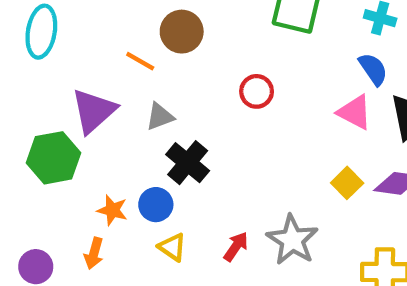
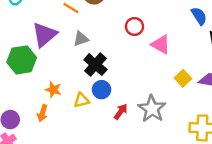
pink triangle: (355, 112) -> (161, 44), moved
blue circle: (156, 205) -> (102, 90), moved
yellow triangle: (172, 247) -> (82, 100), moved, turned -49

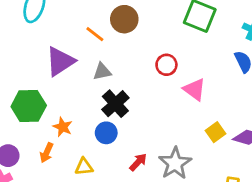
green hexagon: (22, 60) -> (29, 106), moved
blue circle: (102, 90) -> (106, 133), moved
yellow triangle: (82, 100) -> (84, 167), moved

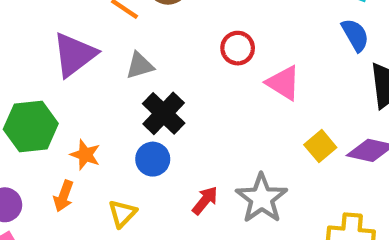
yellow triangle: (84, 167) -> (122, 214), turned -36

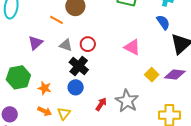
red circle: (238, 48) -> (88, 44), moved
purple triangle: (74, 55) -> (35, 43), size x0.7
gray triangle: (140, 65) -> (66, 45), turned 40
orange arrow: (63, 196) -> (45, 111), moved, turned -80

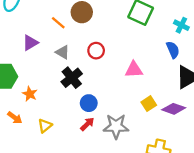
red circle: (88, 44) -> (96, 51), moved
pink triangle: (132, 47) -> (134, 70), turned -42
blue circle: (76, 87) -> (89, 103), moved
gray star: (127, 101) -> (116, 126), turned 30
orange arrow: (45, 111) -> (15, 118), moved

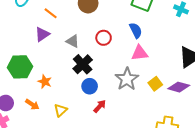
orange line: (58, 23) -> (51, 13), moved
blue semicircle: (173, 50) -> (136, 30), moved
blue circle: (89, 103) -> (90, 86), moved
gray star: (116, 126) -> (127, 79), moved, turned -30

